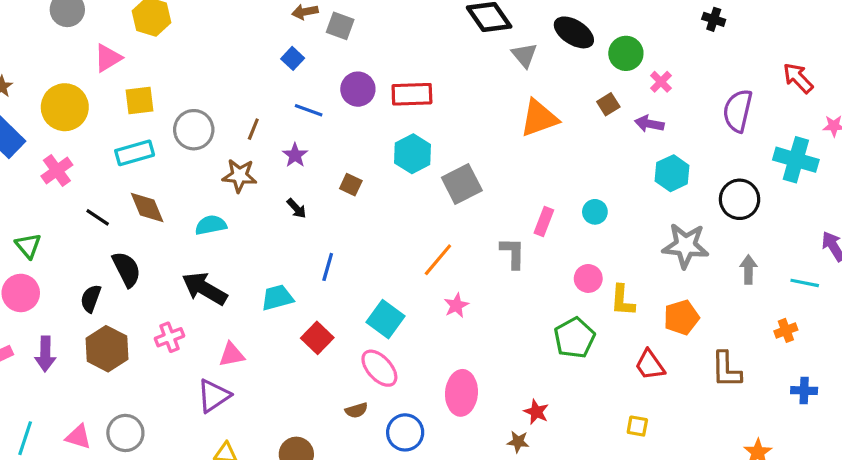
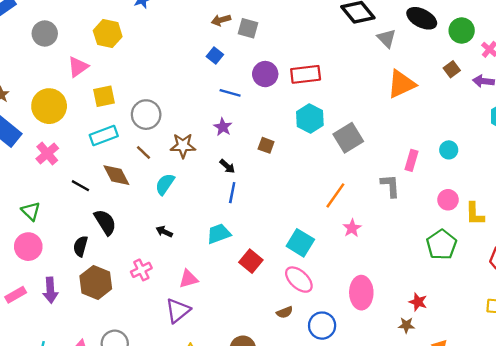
brown line: (253, 129) -> (143, 152), moved, turned -63
cyan semicircle: (211, 225) -> (165, 184), turned -40
blue line: (328, 267) -> (232, 193), moved
black arrow: (204, 289) -> (164, 232), size x0.5

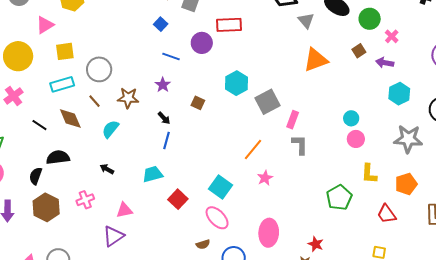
red rectangle: (306, 74) -> (229, 25), moved
pink rectangle: (412, 160) -> (293, 120), moved
pink circle: (448, 200) -> (356, 139), moved
black semicircle: (105, 222) -> (58, 157), turned -70

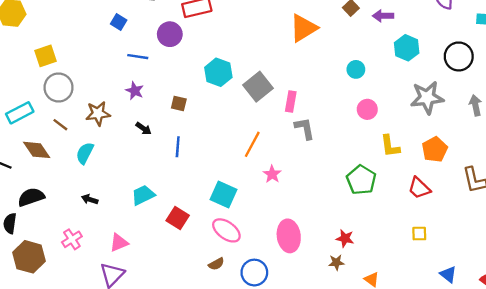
yellow square: (65, 51) -> (45, 56), moved
cyan circle: (351, 118) -> (356, 69), moved
blue line: (166, 141) -> (178, 147), moved

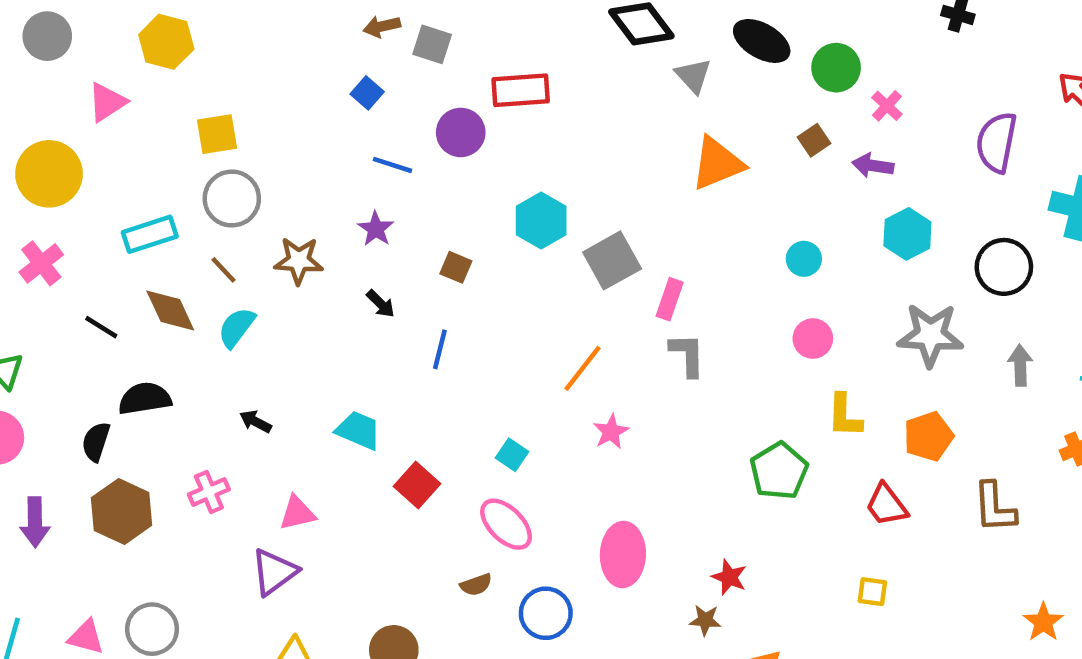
cyan semicircle: (85, 153) -> (237, 327), moved
cyan square: (224, 194) -> (512, 455), size x0.6
cyan trapezoid: (143, 195) -> (358, 430), turned 40

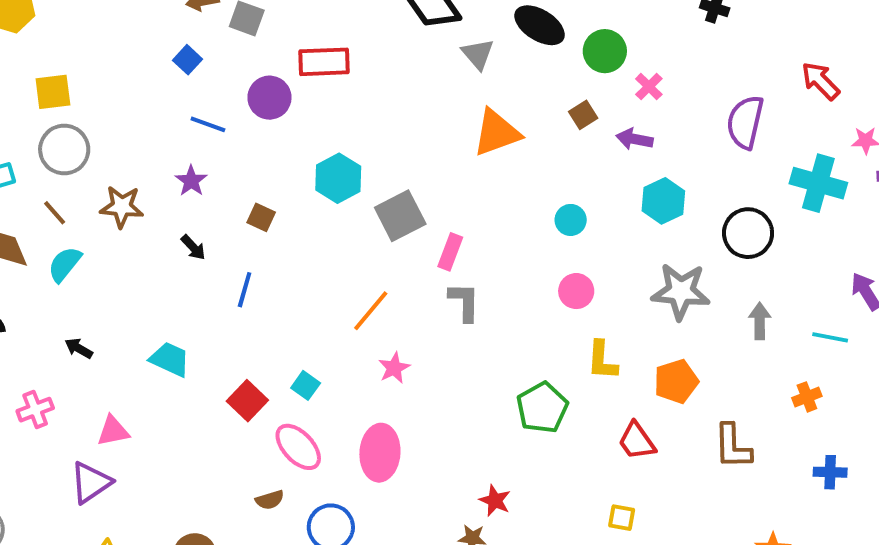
red square: (417, 485) -> (247, 401), moved
pink ellipse: (623, 554) -> (380, 453), moved

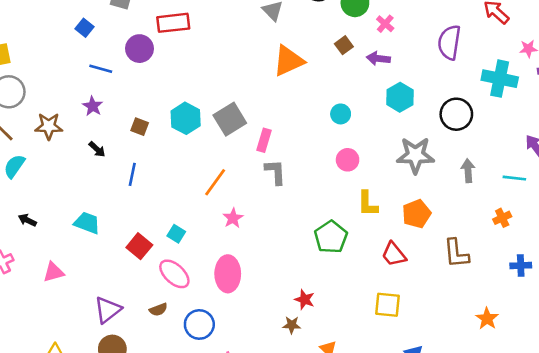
cyan hexagon: (338, 178) -> (186, 118), moved
purple triangle: (91, 483) -> (108, 310), moved
yellow square: (622, 518) -> (388, 305), size x1.5

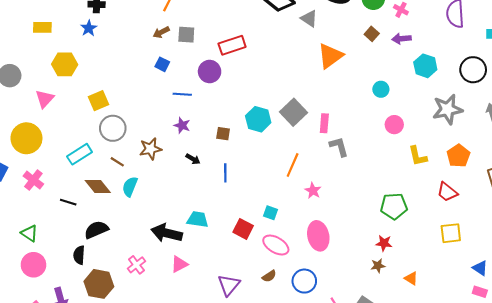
black arrow: (27, 220) -> (167, 233), moved, size x2.0
green pentagon: (331, 237) -> (394, 206), moved, turned -30

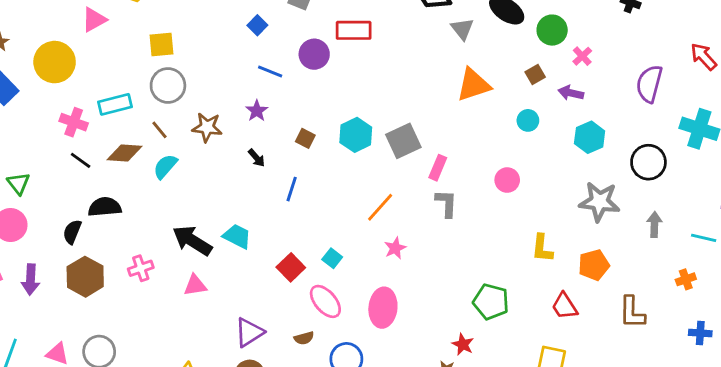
cyan circle: (381, 89) -> (528, 120), moved
pink circle: (394, 125) -> (507, 180), moved
pink cross: (33, 180) -> (74, 122), moved, turned -36
brown diamond: (98, 187) -> (125, 153), turned -65

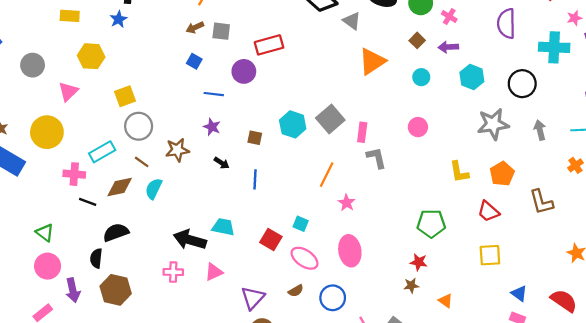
pink cross: (141, 268) -> (173, 272), moved, turned 36
purple arrow: (30, 280) -> (73, 290), moved
pink triangle: (195, 285) -> (214, 272), moved

